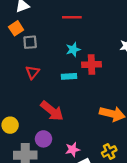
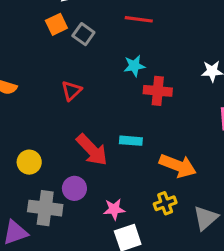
gray square: (30, 42) -> (83, 34), moved, turned 32
cyan rectangle: (69, 76) -> (131, 141), moved
yellow cross: (109, 151) -> (165, 203), moved

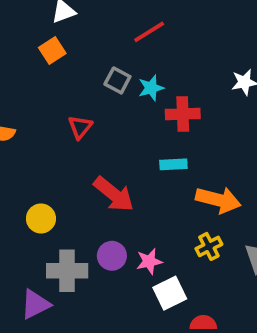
red line: (139, 19) -> (149, 32), turned -32
gray square: (83, 34) -> (117, 80), moved
cyan rectangle: (131, 141) -> (173, 164), moved
purple circle: (74, 188) -> (112, 256), moved

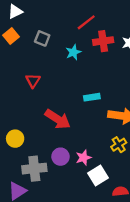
red line: (149, 32) -> (86, 22), moved
gray square: (117, 80) -> (42, 38), moved
red cross: (183, 114) -> (103, 41), moved

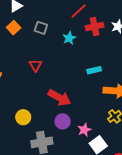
cyan rectangle: (92, 97) -> (94, 70), moved
purple circle: (60, 157) -> (63, 121), moved

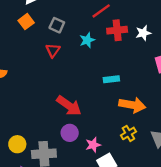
red triangle: (35, 65) -> (53, 50), moved
yellow circle: (23, 117) -> (17, 144), moved

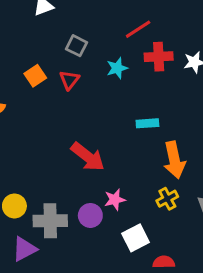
orange square: (26, 22) -> (35, 76), moved
orange arrow: (132, 105) -> (174, 160), turned 65
purple circle: (70, 133) -> (90, 215), moved
pink star: (93, 145) -> (115, 200), moved

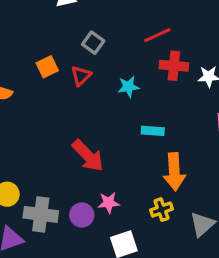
cyan star: (117, 68) -> (128, 87), moved

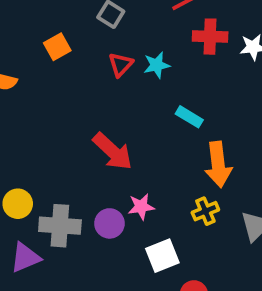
red triangle: (81, 76) -> (121, 64), moved
cyan rectangle: (153, 131) -> (189, 117), turned 30

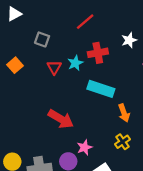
red cross: (210, 37) -> (98, 53), moved
cyan rectangle: (189, 117) -> (101, 89), size x1.6
orange arrow: (218, 164) -> (124, 113), size x0.7

